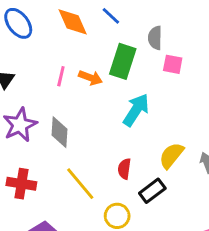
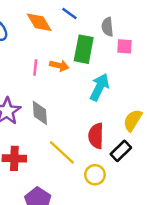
red semicircle: (124, 169) -> (96, 136), size x1.5

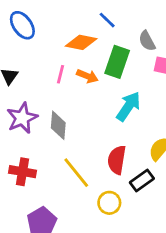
orange diamond: (39, 22) -> (81, 42), moved, turned -56
gray semicircle: (107, 27) -> (147, 41), turned -30

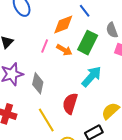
orange diamond: (81, 42) -> (63, 25), turned -40
red semicircle: (117, 160) -> (70, 104), moved

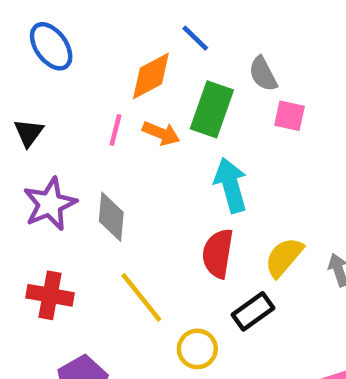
cyan arrow: (92, 77) -> (231, 185), turned -50
red semicircle: (70, 104) -> (218, 253), moved

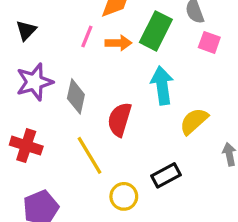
orange arrow: (161, 133) -> (118, 43), turned -30
red semicircle: (218, 253) -> (119, 119), moved
yellow semicircle: (284, 257) -> (194, 121), moved

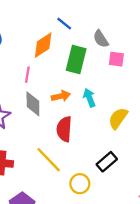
orange arrow: (118, 43) -> (61, 96), moved
cyan arrow: (162, 85) -> (89, 98), size x0.7
gray diamond: (76, 96) -> (33, 104), moved

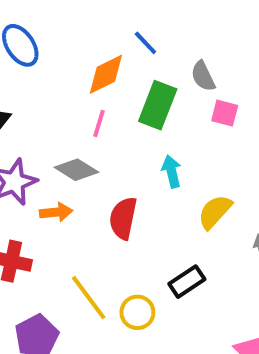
pink line: (27, 75) -> (99, 123), moved
orange arrow: (61, 96) -> (56, 212), moved
gray diamond: (33, 104) -> (76, 170), turned -65
yellow line: (49, 160) -> (89, 298), moved

